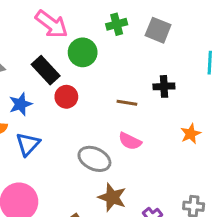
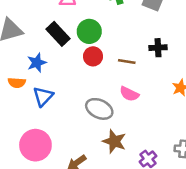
green circle: (83, 52) -> (89, 31), moved
red circle: (66, 97) -> (93, 56), moved

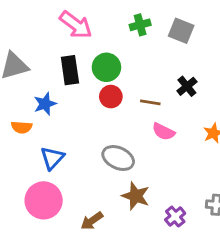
black rectangle: (58, 34) -> (70, 70), turned 35
black cross: (158, 48) -> (187, 86), turned -36
pink semicircle: (129, 94) -> (164, 132), moved
blue triangle: (43, 96) -> (52, 158), moved

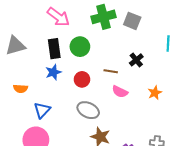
green cross: (140, 25) -> (104, 17), size x1.6
red circle: (111, 97) -> (82, 79), moved
blue star: (45, 104) -> (53, 72), moved

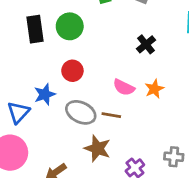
brown line: (111, 71) -> (111, 115), moved
blue star: (53, 72) -> (45, 94), moved
orange star: (155, 93) -> (154, 89), moved

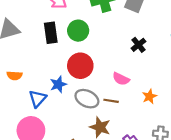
red circle: (72, 71) -> (80, 66), size x1.5
orange star: (154, 89) -> (149, 96), moved

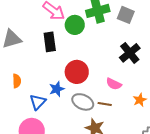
green circle: (78, 31) -> (75, 25), moved
black cross: (138, 45) -> (130, 53), size x1.5
orange semicircle: (14, 76) -> (17, 81), turned -96

